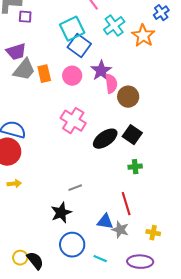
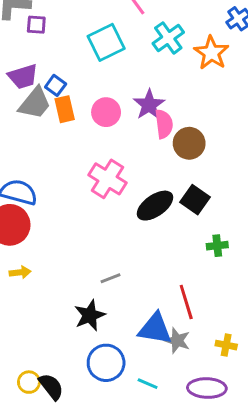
blue square: (79, 46) -> (56, 85), moved, size x0.6
green cross: (135, 167) -> (217, 246), moved
blue triangle: (105, 222) -> (155, 329), size x1.4

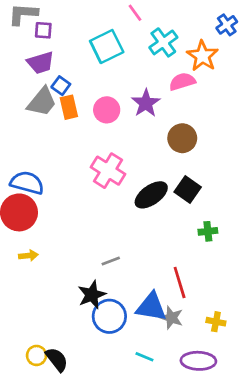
purple trapezoid: (23, 77) -> (41, 63), moved
pink semicircle: (164, 124) -> (182, 82), moved, turned -100
blue circle: (106, 363) -> (109, 316), moved

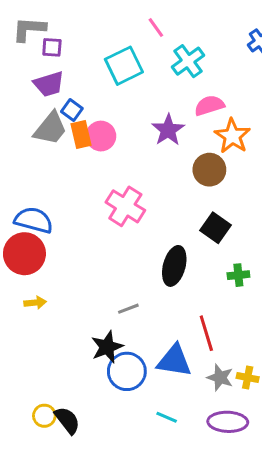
orange star: (202, 56) -> (232, 136), moved
pink circle: (107, 110) -> (101, 136), moved
black ellipse: (151, 195) -> (174, 266), moved, turned -40
gray star: (171, 318) -> (220, 378), moved

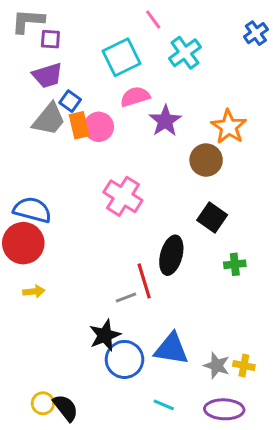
pink semicircle: (209, 105) -> (135, 97), moved
red line: (206, 333) -> (144, 281), moved

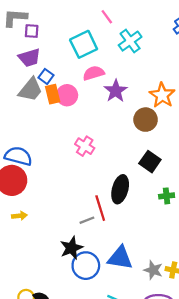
pink cross: (123, 196) -> (85, 146), size x0.7

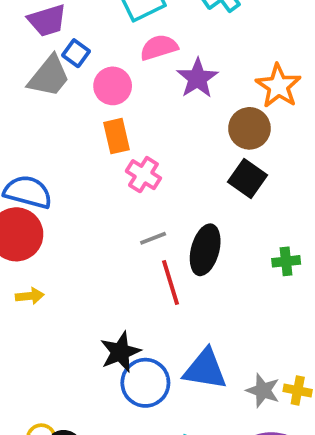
orange rectangle: (53, 94) -> (116, 136), moved
black square: (150, 162) -> (248, 178), moved
gray line: (87, 220) -> (153, 238), moved

